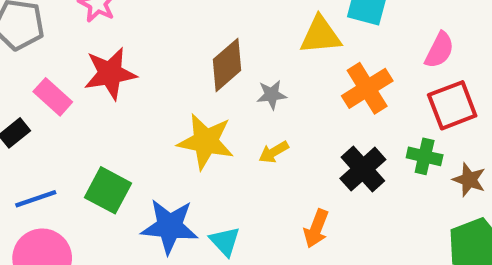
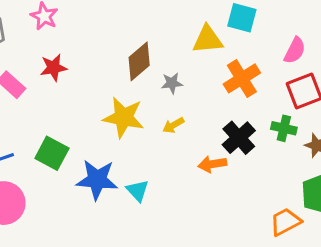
red star: (110, 73) -> (53, 68), size x0.7
orange arrow: (316, 229) -> (212, 164), moved, turned 60

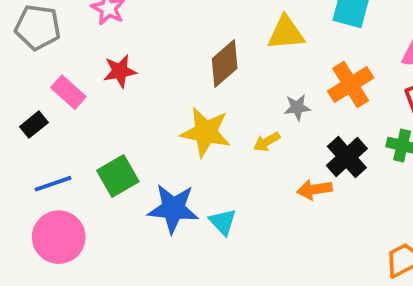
yellow triangle: (208, 40) -> (286, 33), moved
gray star: (172, 83) -> (297, 107), moved
green square: (52, 153) -> (118, 176), turned 32

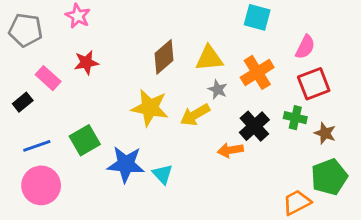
yellow triangle: (286, 33) -> (209, 58), moved
gray star: (297, 107) -> (218, 89), turned 30
yellow arrow: (267, 142) -> (195, 115), size x1.5

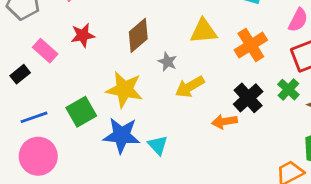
brown diamond: (164, 57) -> (138, 35), moved
gray star: (218, 89) -> (167, 62), moved
yellow star: (150, 108) -> (124, 90), moved
green cross: (295, 118) -> (288, 90), turned 30

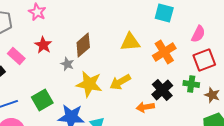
red star: (83, 35) -> (43, 45), turned -30
gray star: (167, 62) -> (67, 64), moved
yellow star: (124, 90) -> (89, 84), moved
green cross: (288, 90) -> (191, 84), turned -35

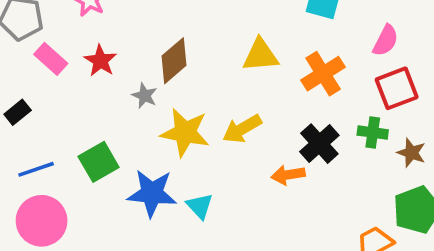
pink rectangle: (16, 56) -> (51, 59), moved

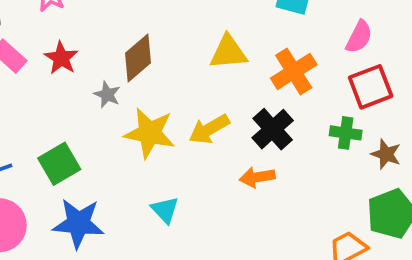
black cross: (319, 144) -> (273, 129), moved
blue star: (152, 193) -> (78, 223), moved

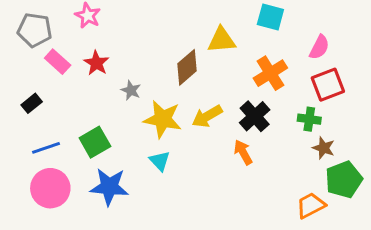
yellow triangle: (228, 52) -> (222, 40), moved
brown diamond: (138, 58) -> (187, 67), moved
brown star: (386, 154) -> (324, 148), moved
orange arrow: (257, 177) -> (243, 152), turned 70
cyan triangle: (165, 210) -> (160, 161), moved

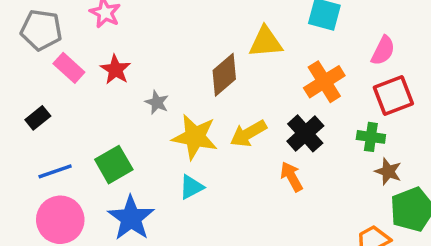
cyan triangle: (160, 161) -> (191, 187), turned 45
blue star: (109, 187) -> (131, 218), turned 30

